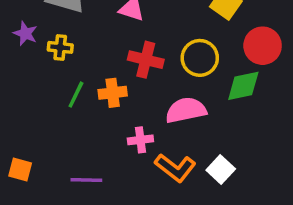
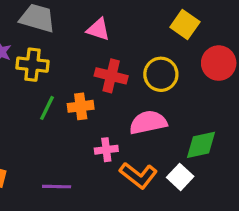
yellow cross: (60, 47) -> (33, 65), size x1.4
green diamond: (243, 86) -> (201, 145), moved

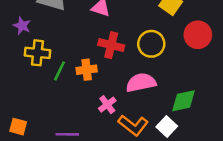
yellow cross: (33, 65) -> (37, 53), moved
pink cross: (106, 150) -> (107, 105), turned -30

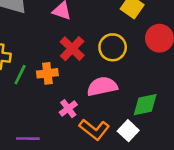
red cross: (111, 45) -> (72, 49), turned 30

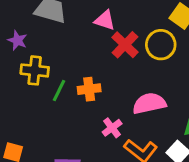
yellow circle: (113, 47) -> (161, 45), moved
red cross: (72, 49) -> (125, 45), moved

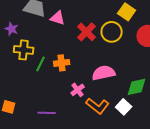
pink triangle: (105, 20) -> (58, 18), moved

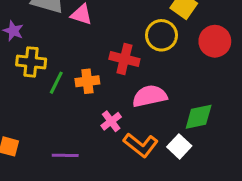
red cross: (87, 32) -> (124, 59), moved, turned -30

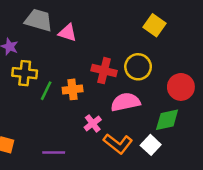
yellow circle: (161, 35) -> (138, 67), moved
red circle: (215, 41) -> (181, 87), moved

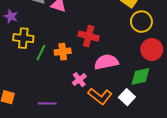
yellow circle: (138, 67) -> (141, 22), moved

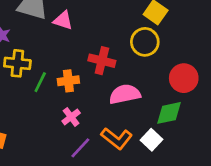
yellow circle: (141, 22) -> (145, 42), moved
pink cross: (79, 80) -> (71, 117), moved
purple line: (47, 103) -> (80, 148), moved, turned -48

